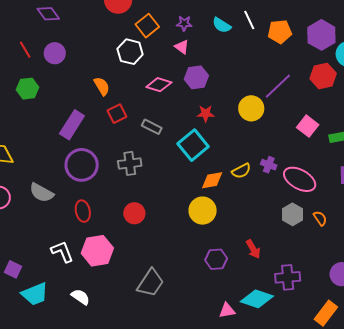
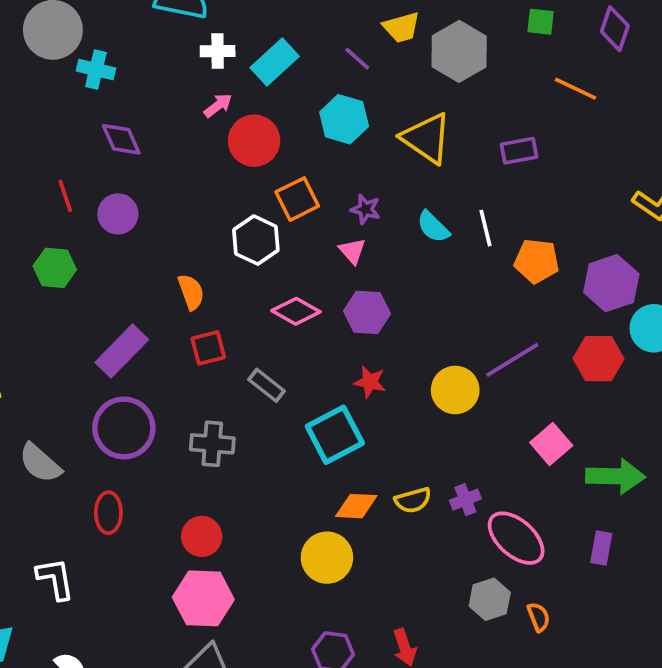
purple cross: (269, 165) -> (465, 500), turned 35
pink hexagon: (97, 251) -> (203, 598), moved

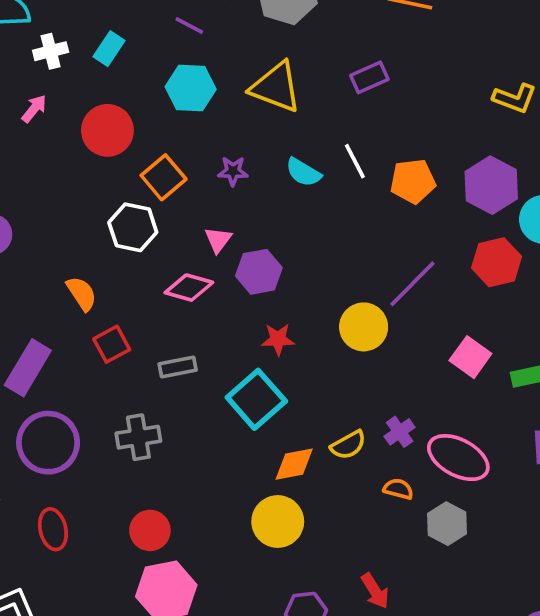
cyan rectangle: (275, 62) -> (109, 49), size x0.7
pink arrow: (218, 105) -> (34, 109), moved
pink triangle: (352, 251) -> (218, 240), moved, turned 32
gray rectangle: (266, 385) -> (178, 367), turned -36
orange semicircle: (539, 617) -> (398, 489), moved, turned -40

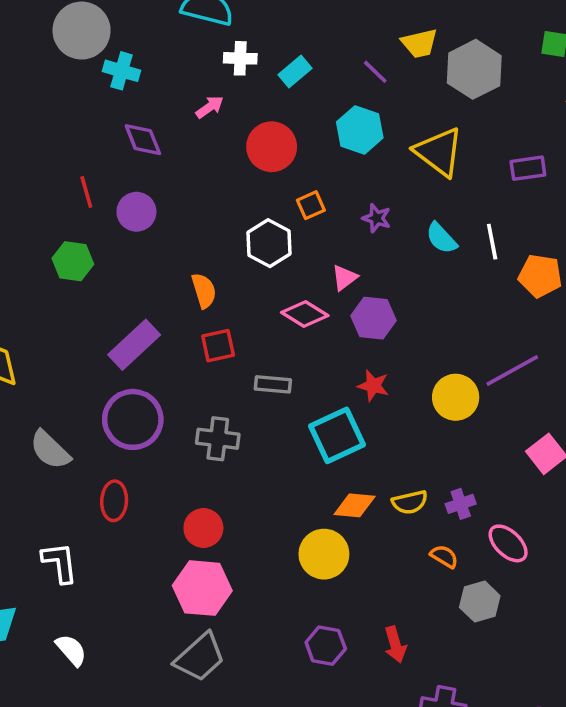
orange square: (164, 177) -> (311, 205), size x0.7
pink ellipse: (458, 458) -> (508, 543), size x0.7

